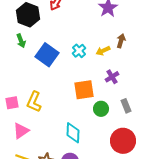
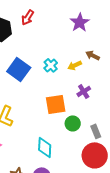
brown arrow: (121, 41) -> (93, 55), turned -80
gray rectangle: (126, 106) -> (96, 131), moved

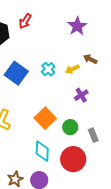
orange square: (56, 104) -> (45, 118), moved, turned -35
red circle: (95, 155) -> (73, 159), moved

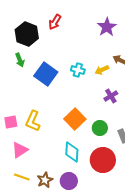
cyan cross: (48, 69) -> (78, 70), turned -32

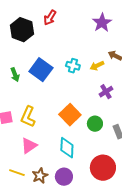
green arrow: (20, 60) -> (15, 75), moved
pink triangle: (20, 150) -> (29, 146), moved
red circle: (103, 160) -> (103, 168), moved

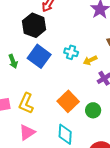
black hexagon: (22, 30) -> (34, 25), moved
yellow arrow: (97, 66) -> (90, 60), moved

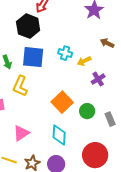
blue square: (39, 56) -> (33, 57), turned -30
yellow L-shape: (26, 103) -> (20, 86), moved

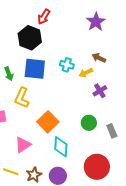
brown arrow: (107, 43) -> (99, 58), moved
orange square: (62, 102) -> (48, 122), moved

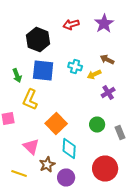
red arrow: (44, 17) -> (71, 24), moved, turned 42
pink triangle: (23, 145) -> (31, 146), turned -42
brown star: (34, 175) -> (47, 164), moved

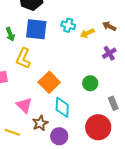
brown arrow: (107, 60) -> (109, 26), moved
purple cross: (108, 92) -> (109, 53), moved
gray rectangle: (120, 132) -> (113, 103), moved

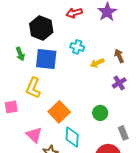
cyan cross: (68, 25) -> (77, 47), moved
brown arrow: (109, 26) -> (119, 56), turned 40
green arrow: (10, 34) -> (20, 54), moved

